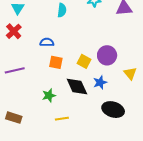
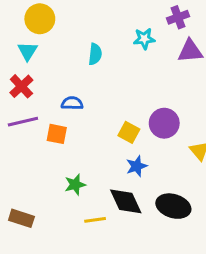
orange square: (56, 62) -> (57, 134), moved
purple line: (15, 70) -> (23, 122), moved
blue star: (100, 82) -> (137, 166), moved
black diamond: (77, 86) -> (126, 201), moved

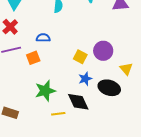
orange square: (57, 134) -> (33, 58), turned -32
green star: (75, 185) -> (45, 91), size x1.5
black ellipse: (173, 206) -> (109, 88), moved

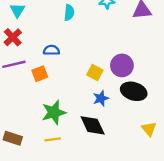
yellow triangle: (126, 69) -> (149, 129), moved
black ellipse: (109, 88) -> (134, 91), moved
yellow line: (58, 114) -> (53, 139), moved

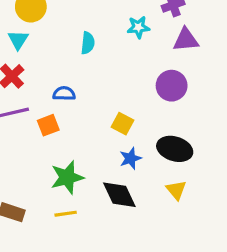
purple circle: (122, 65) -> (172, 86), moved
yellow triangle: (149, 129) -> (176, 190), moved

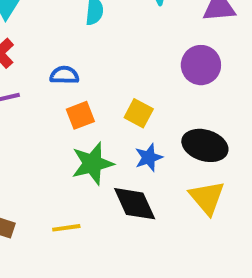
orange square: (48, 125) -> (80, 115), moved
green star: (67, 177) -> (92, 164), moved
yellow triangle: (176, 190) -> (207, 198), size x1.4

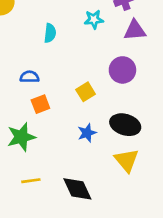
yellow square: (139, 113) -> (86, 92), moved, turned 30
green star: (92, 164) -> (21, 137), moved
black diamond: (135, 204) -> (77, 189), moved

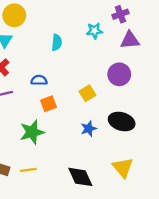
yellow triangle: (127, 160) -> (123, 168), moved
yellow line: (31, 181) -> (28, 170), moved

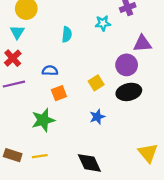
purple triangle: (130, 40) -> (142, 43), moved
black ellipse: (122, 122) -> (129, 92), moved, turned -30
yellow triangle: (123, 168) -> (148, 153), moved

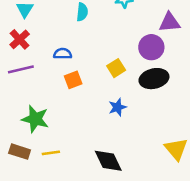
green star: (43, 120) -> (35, 119), moved, turned 30

